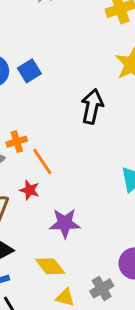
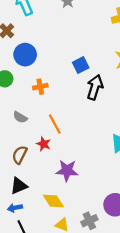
blue square: (29, 71) -> (81, 65), moved
orange cross: (17, 142) -> (40, 87), moved

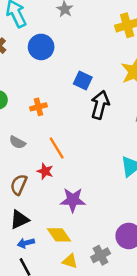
blue circle: (25, 55) -> (41, 47), moved
blue square: (81, 65) -> (83, 81), turned -35
blue arrow: (15, 208) -> (26, 243), moved

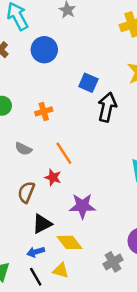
black triangle: (19, 220) -> (42, 224), moved
yellow triangle: (70, 261) -> (61, 270), moved

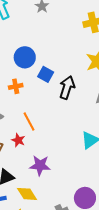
blue circle: (44, 50) -> (25, 57), moved
blue square: (88, 83) -> (46, 74), moved

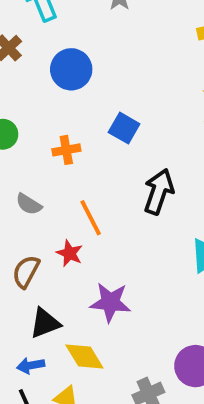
blue circle: (25, 57) -> (71, 69), moved
black arrow: (67, 87) -> (159, 192), moved

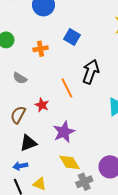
orange line: (91, 218) -> (67, 88), moved
purple star: (110, 302) -> (64, 132), turned -30
yellow diamond: (84, 356) -> (69, 162), moved

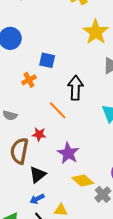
orange cross: (41, 49) -> (29, 80), moved
brown semicircle: (18, 115) -> (19, 151), size x1.4

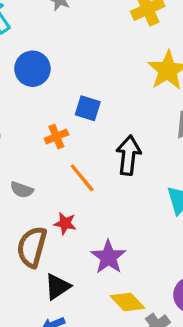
orange line: (58, 110) -> (82, 178), moved

